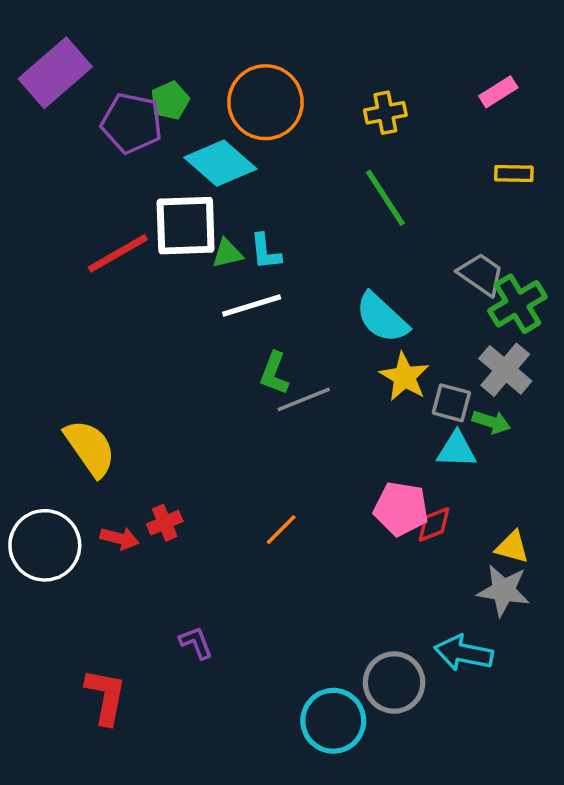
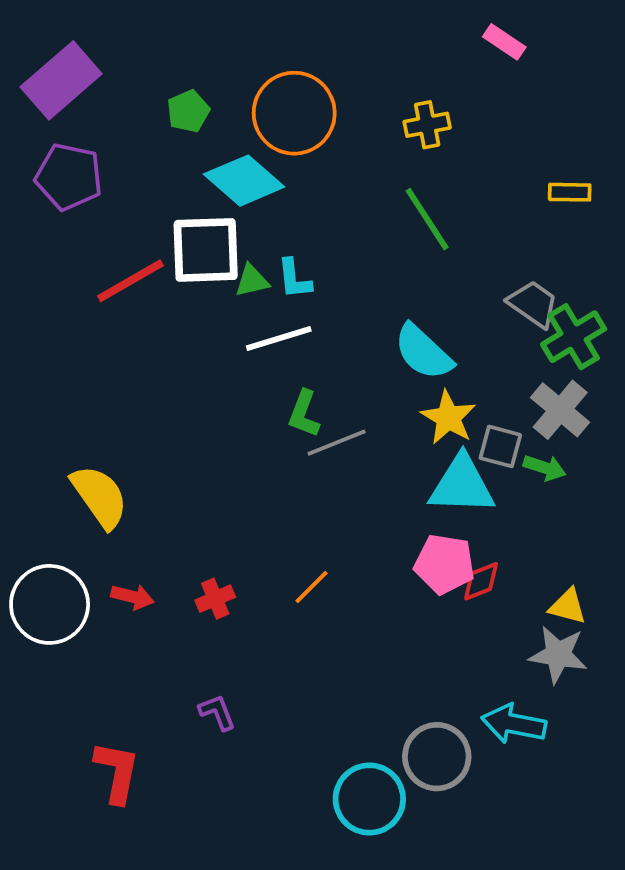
pink rectangle: (498, 92) -> (504, 42), moved, turned 66
purple pentagon: (132, 123) -> (69, 177), moved
cyan triangle: (457, 450) -> (462, 485), moved, size x1.5
red cross: (165, 523) -> (215, 599), moved

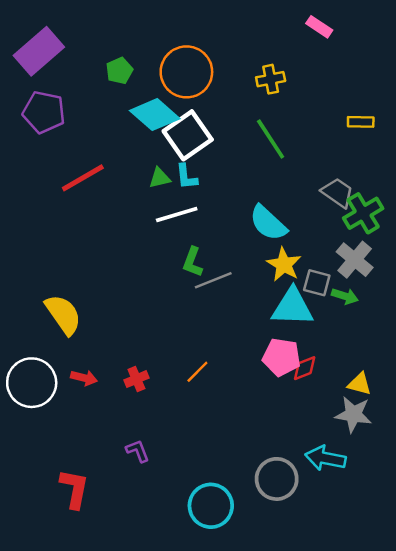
white square: (206, 250) -> (188, 135), moved, turned -33
cyan circle: (369, 799) -> (211, 506), moved

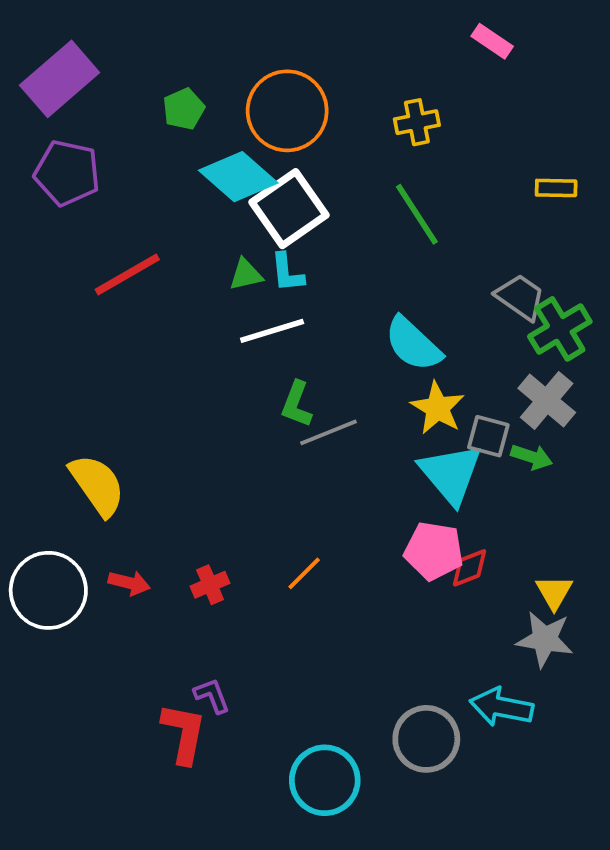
cyan triangle: (292, 307) -> (451, 474), turned 48
yellow triangle: (359, 384) -> (554, 592), turned 45
red L-shape: (74, 489) -> (184, 733), moved

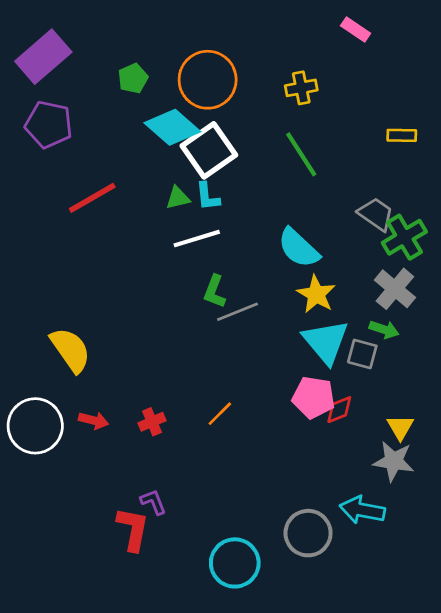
gray square: (488, 436) -> (362, 354), moved

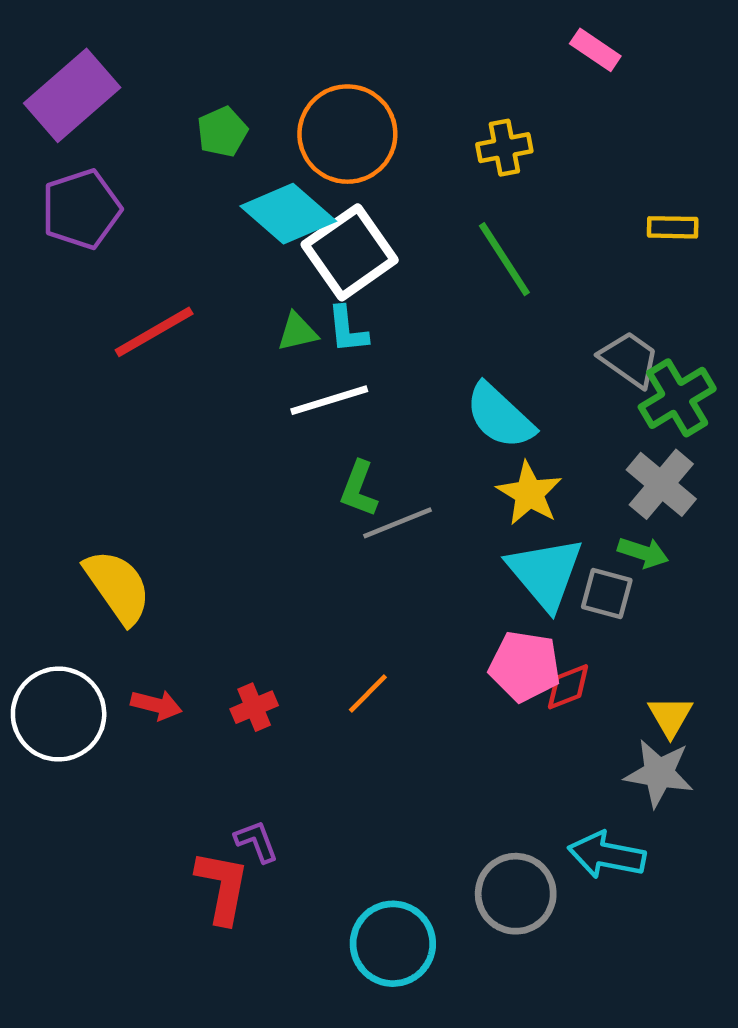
purple pentagon: (49, 125) -> (81, 209), turned -30

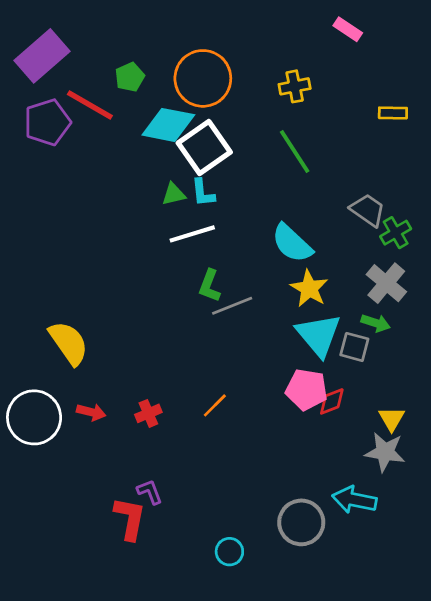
cyan diamond: (288, 214) -> (168, 125), turned -30
yellow rectangle: (673, 227) -> (393, 113), moved
red line: (154, 332) -> (90, 105), moved, turned 60
green cross: (677, 398) -> (396, 233), size x0.7
cyan circle: (393, 944) -> (229, 552), size x0.6

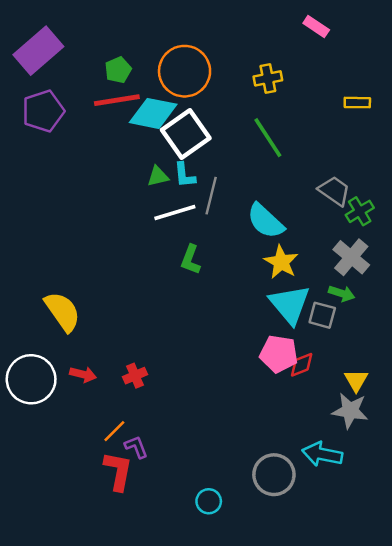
red line: (90, 105) -> (117, 100), moved, turned -39
gray line: (232, 306) -> (211, 196), moved, turned -54
orange line: (215, 405) -> (114, 431), moved

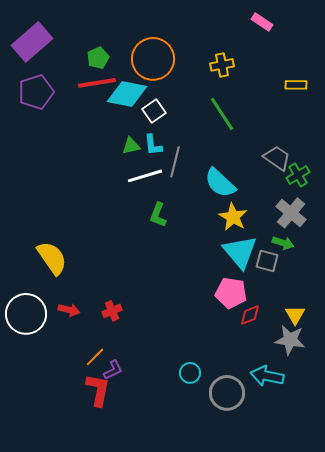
white square: (186, 134) -> (154, 111), size x0.6
red diamond: (302, 365) -> (250, 315), moved
purple L-shape: (136, 447) -> (113, 370), turned 85
cyan circle: (209, 501) -> (190, 373), moved

